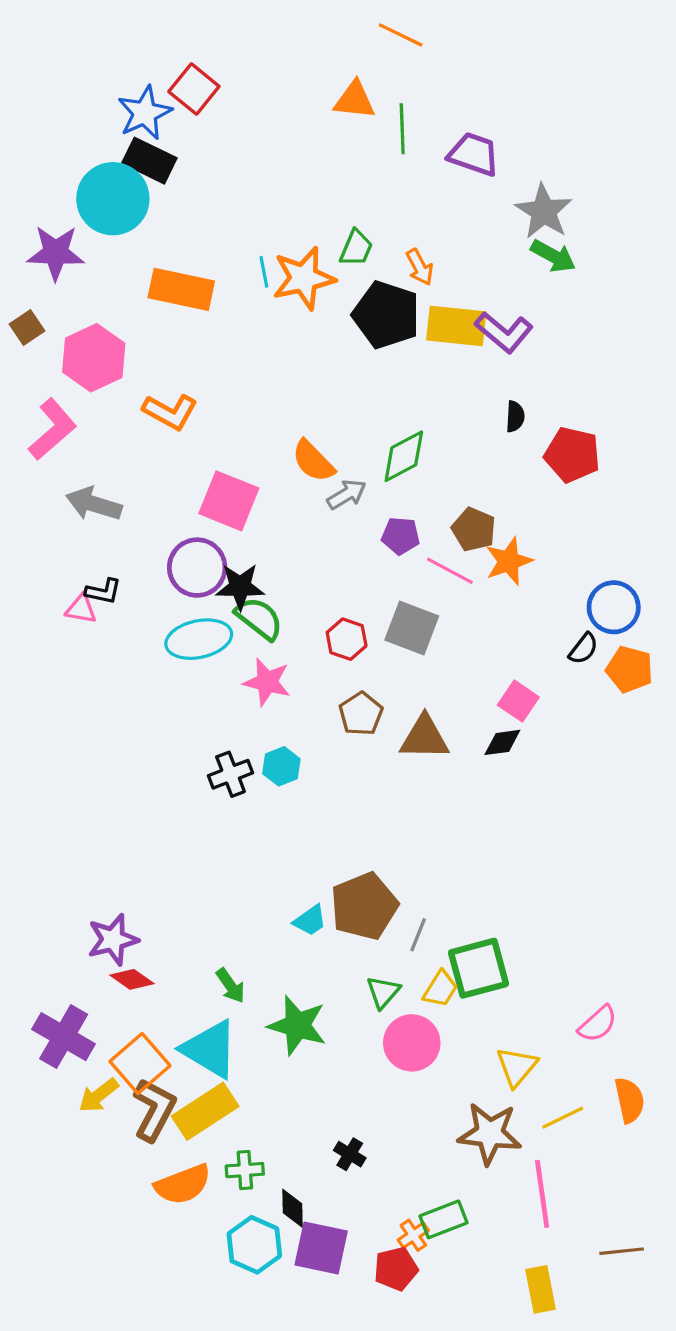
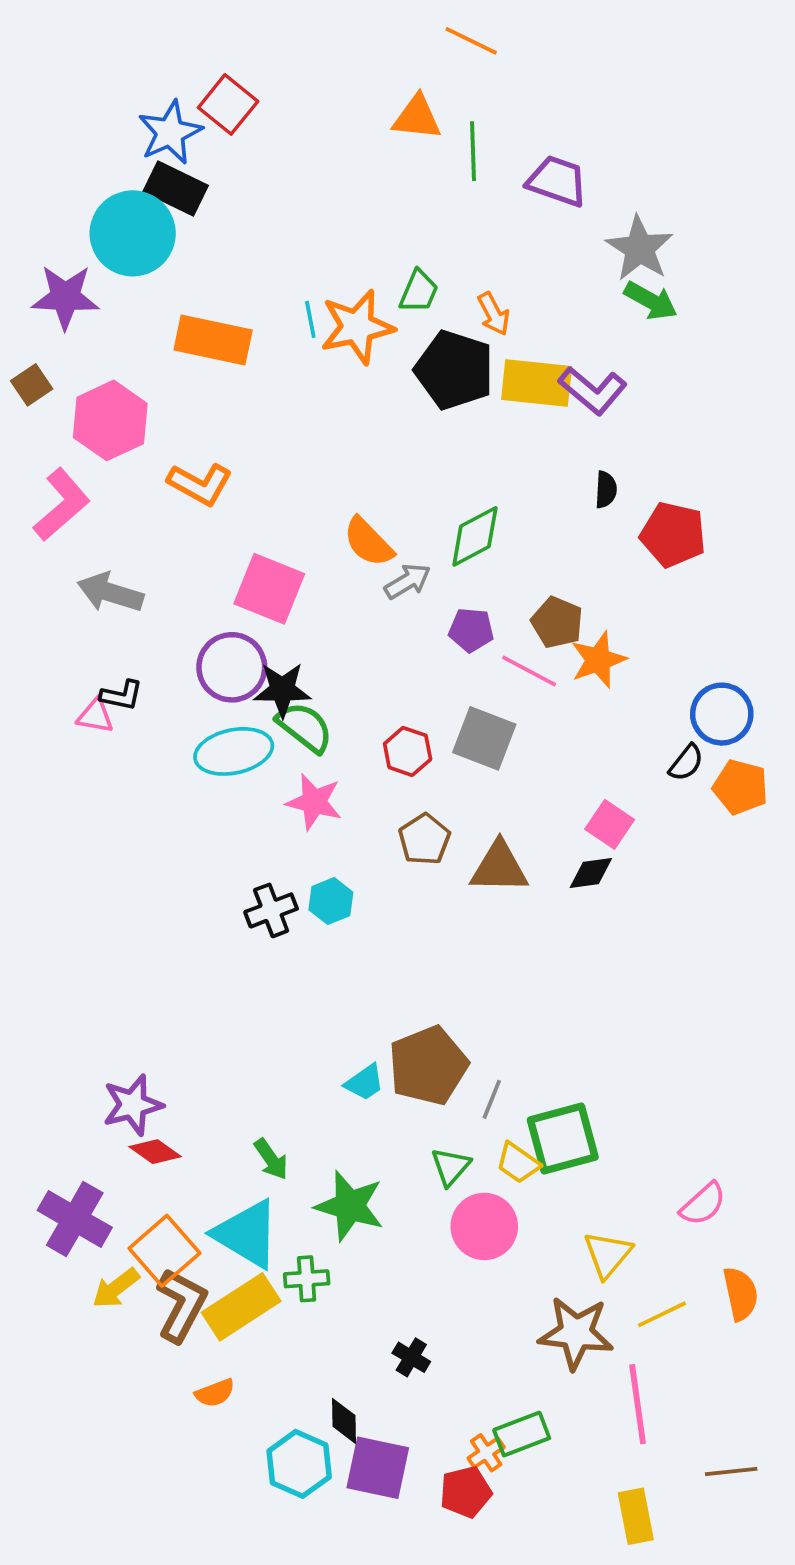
yellow trapezoid: (440, 989) -> (518, 1163), turned 93
green cross: (245, 1170) -> (307, 1279), moved
orange semicircle: (183, 1184) -> (215, 1393), size x0.6

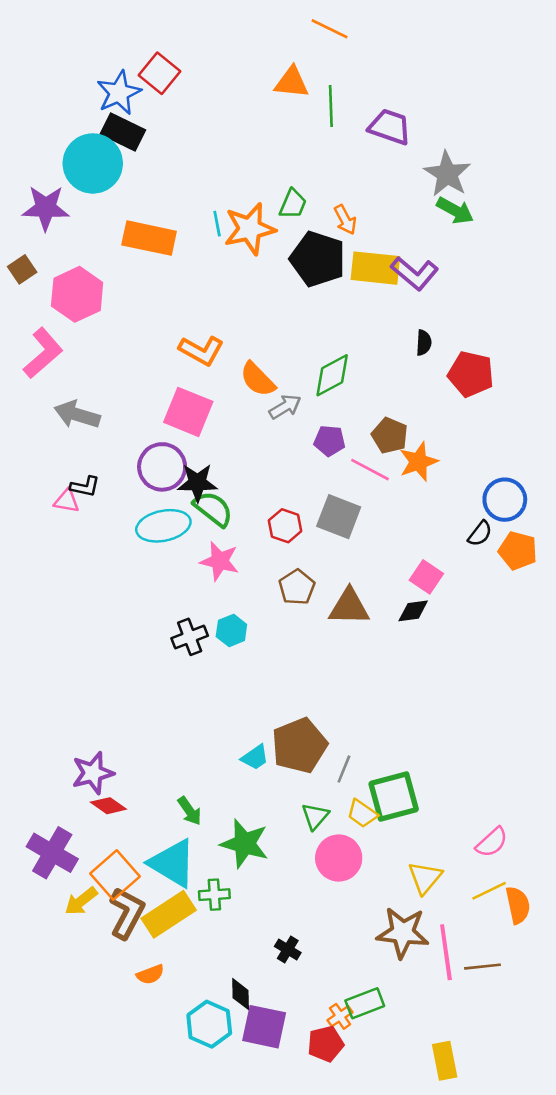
orange L-shape: (200, 484) -> (201, 351), moved
yellow line: (662, 1314) -> (489, 891), moved
pink line: (638, 1404) -> (446, 952), moved
brown line: (731, 1471) -> (483, 967), moved

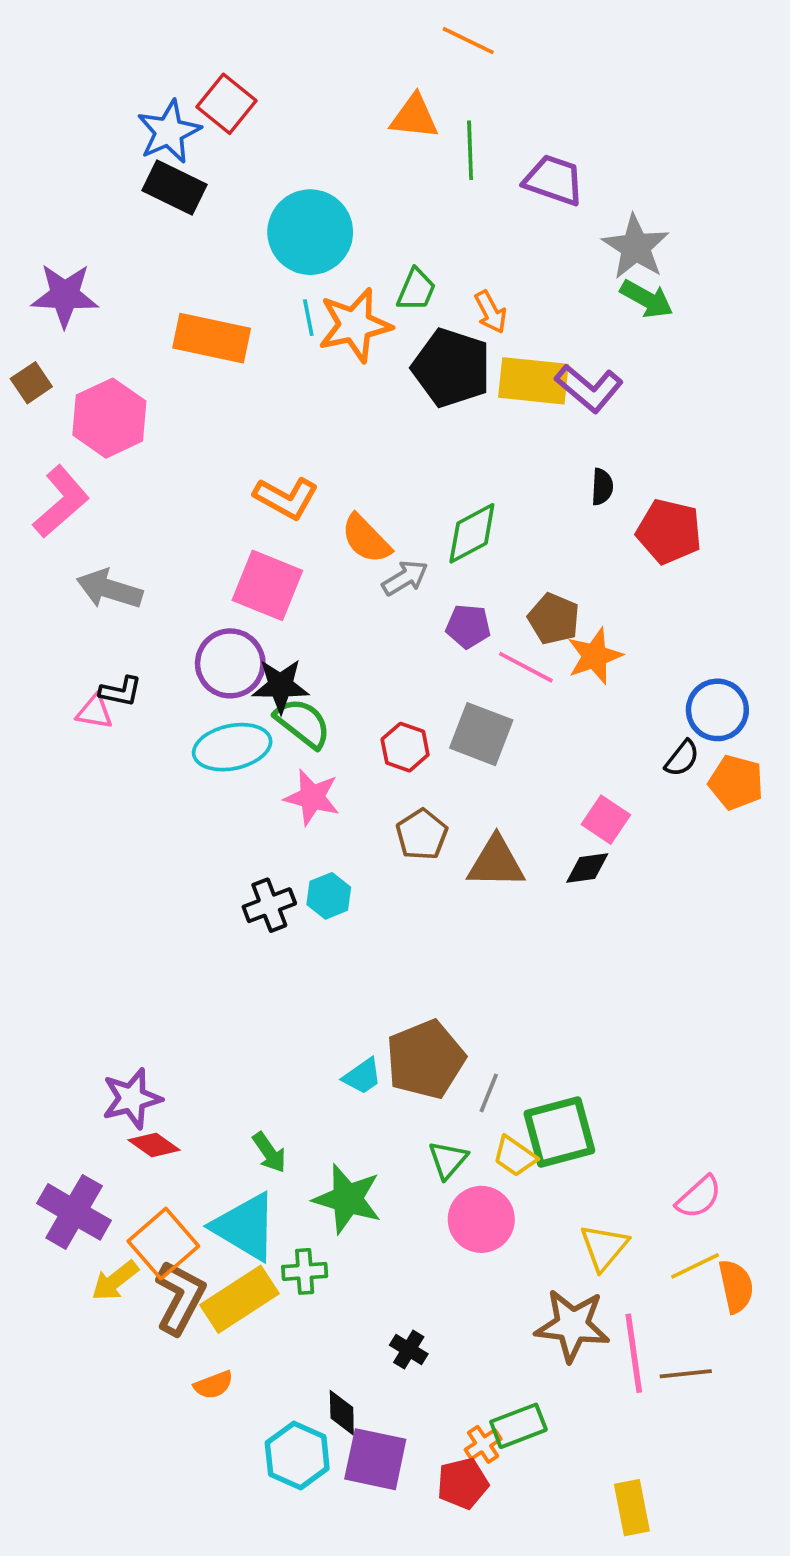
cyan circle: (93, 163) -> (310, 232), moved

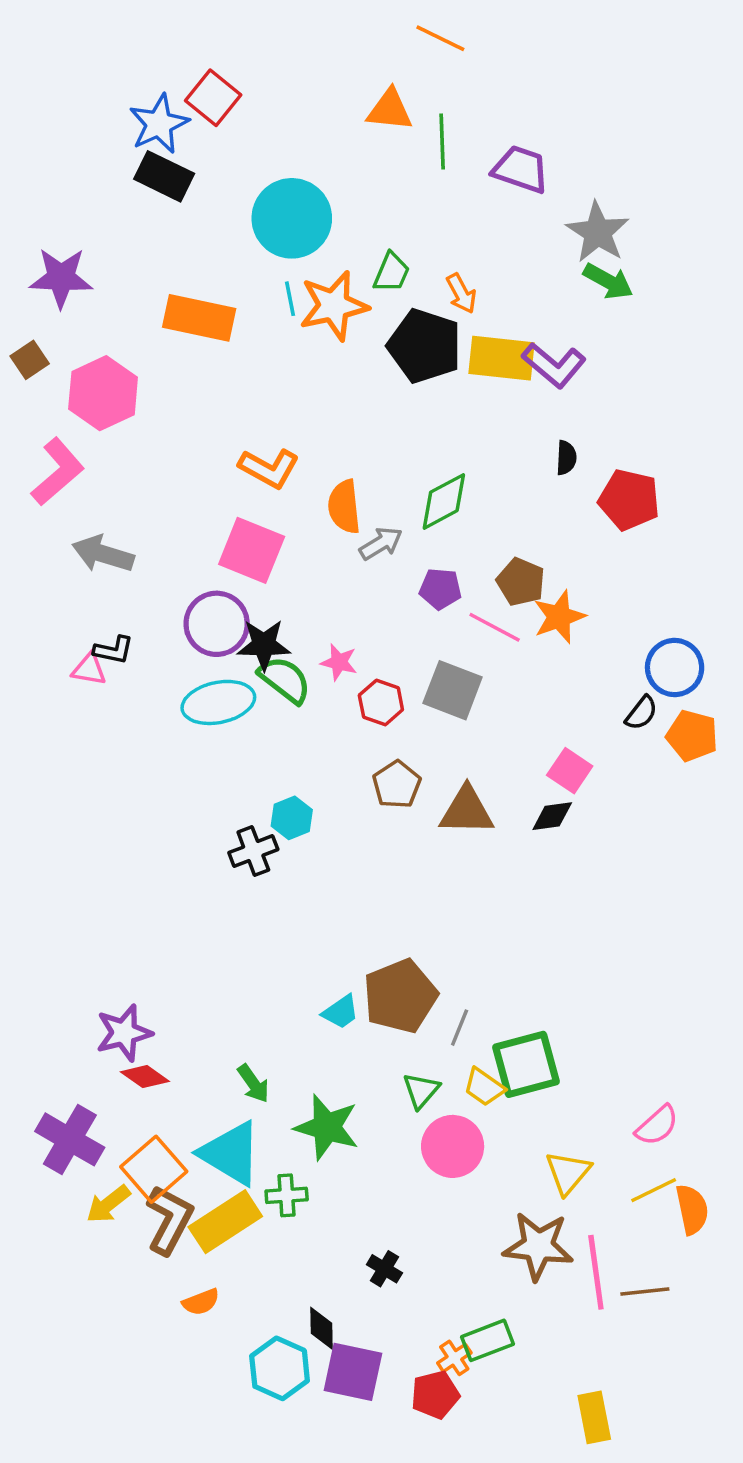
orange semicircle: (366, 539) -> (344, 507), turned 38
pink star: (312, 797) -> (339, 662), moved, size x0.7
cyan hexagon: (329, 896) -> (292, 818), moved

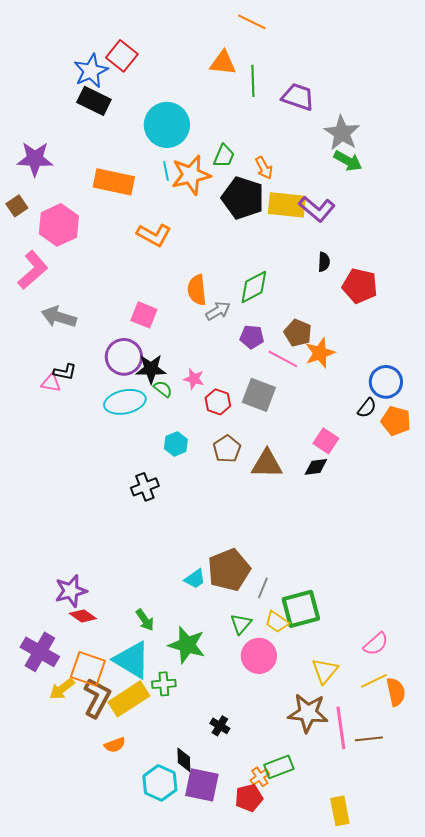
orange L-shape: (269, 468) -> (154, 235), moved
pink square: (252, 550) -> (144, 315), size x0.7
green semicircle: (285, 680) -> (163, 389), size x0.6
cyan hexagon: (292, 818) -> (176, 444), moved
orange square: (154, 1169) -> (88, 669), turned -30

